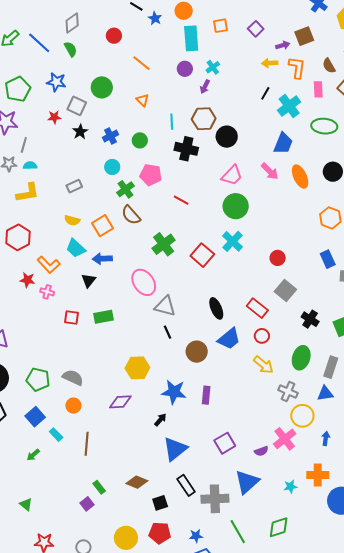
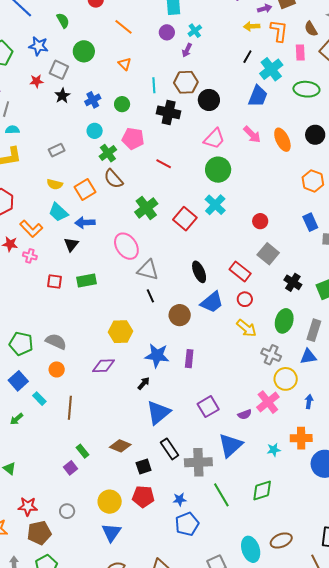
green semicircle: (71, 49) -> (63, 21), moved
blue trapezoid: (283, 143) -> (258, 96), moved

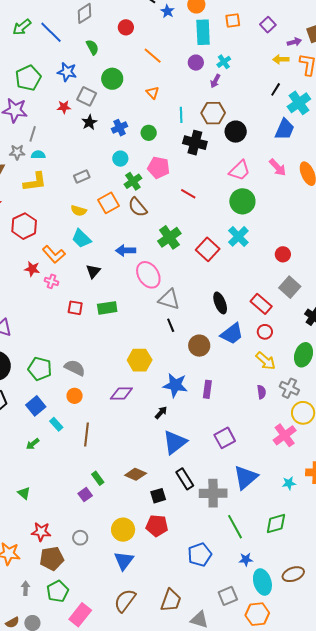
orange square: (85, 189) -> (108, 203), moved
blue arrow: (85, 223) -> (126, 250), moved
purple semicircle: (245, 414) -> (261, 392), moved, turned -80
blue star: (180, 499) -> (246, 559), moved

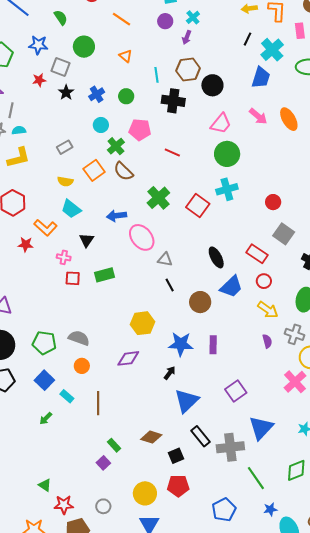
cyan cross: (238, 236) -> (227, 189), turned 35
pink cross: (52, 281) -> (64, 257), moved
gray triangle: (169, 299) -> (165, 259), size x0.7
green triangle: (24, 493) -> (45, 485), moved

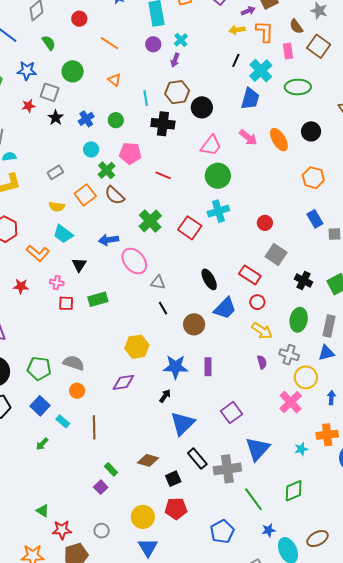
red star: (26, 244) -> (21, 286), moved

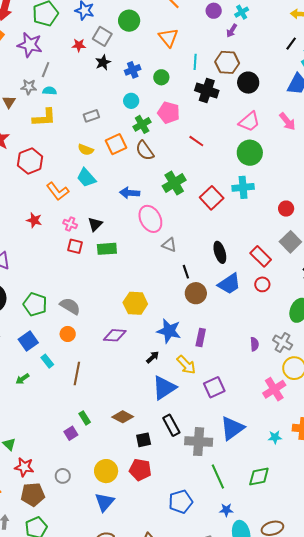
orange triangle: (114, 80) -> (168, 38), size x1.5
black triangle: (79, 265) -> (95, 224), moved
black line: (163, 308) -> (186, 272), moved
yellow arrow: (262, 331) -> (186, 365), moved

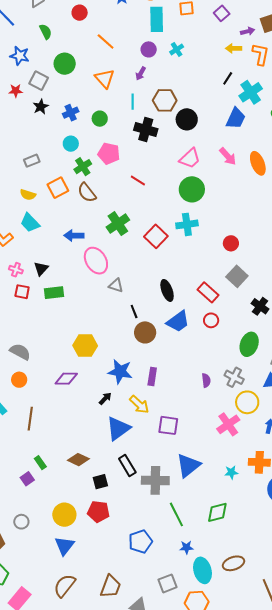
purple arrow: (232, 31) -> (141, 73), moved
purple square: (214, 387) -> (168, 425), turned 35

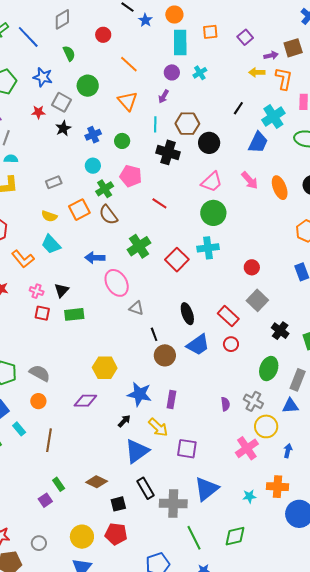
black line: (228, 78) -> (238, 108), moved

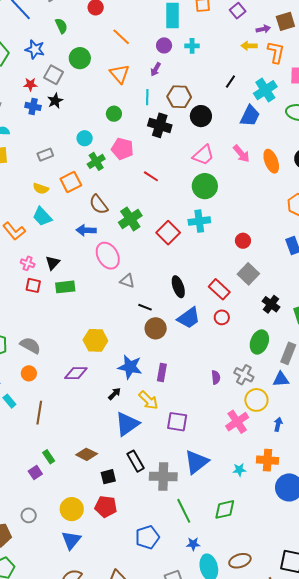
cyan cross: (200, 73) -> (192, 46), turned 32
blue cross: (93, 135) -> (33, 106), moved, turned 35
brown semicircle: (108, 215) -> (99, 204), moved
black line: (154, 334) -> (145, 307), turned -48

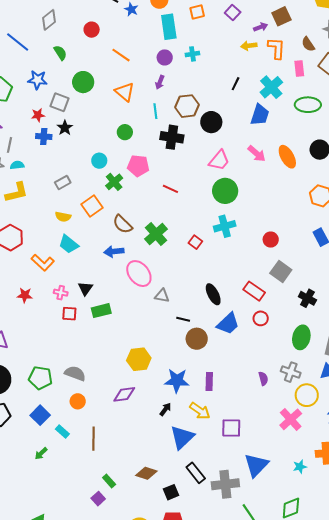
red square: (168, 233) -> (195, 242), size x0.6

